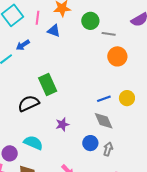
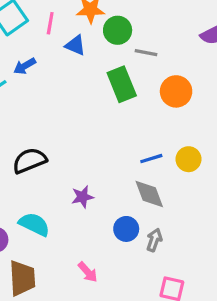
green circle: (90, 21) -> (118, 30), moved
gray line: (109, 34) -> (146, 53), moved
green rectangle: (48, 84) -> (122, 84), moved

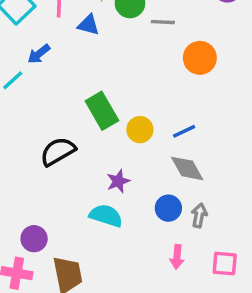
green rectangle: (122, 84) -> (102, 111), moved
yellow circle: (189, 159) -> (140, 130), moved
cyan semicircle: (34, 224) -> (106, 216), moved
pink arrow: (88, 272) -> (177, 257), moved, turned 55

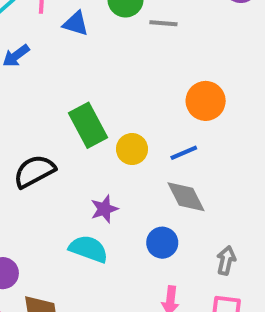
orange circle: (200, 58) -> (206, 101), moved
gray arrow: (199, 215) -> (226, 260), moved

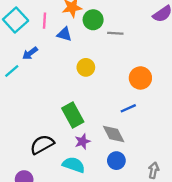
green rectangle: (88, 125) -> (73, 115), moved
yellow circle: (132, 149) -> (86, 67), moved
black semicircle: (34, 171) -> (42, 145), moved
gray diamond: (186, 197) -> (114, 134), moved

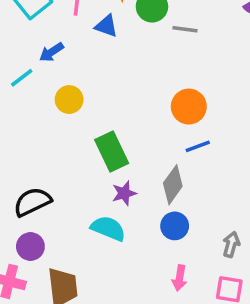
yellow circle: (86, 67) -> (69, 100), moved
orange circle: (140, 78) -> (189, 107), moved
gray diamond: (114, 134) -> (173, 185), turned 60
black semicircle: (42, 145) -> (32, 202), moved

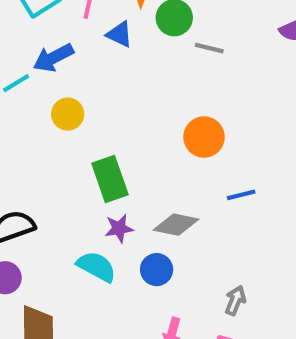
blue arrow: (51, 52) -> (53, 58), size x1.4
blue line: (198, 146) -> (241, 195), moved
gray diamond: (173, 185) -> (176, 225), turned 60
blue circle: (175, 226) -> (157, 270), moved

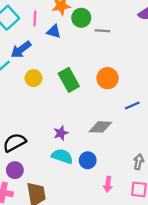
green rectangle: (110, 179) -> (69, 80), moved
purple star: (119, 228) -> (61, 133), moved
blue circle: (157, 270) -> (88, 160), moved

